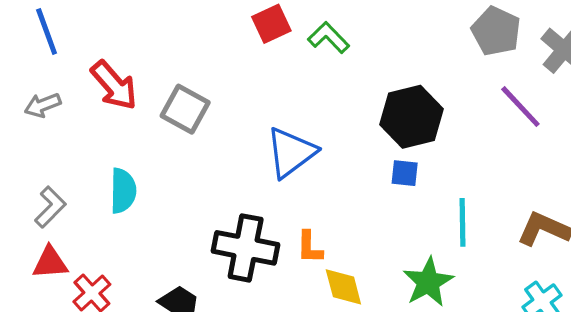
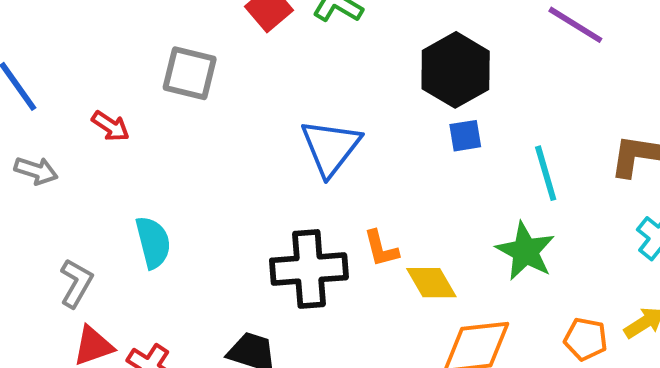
red arrow: (114, 85) -> (111, 126), size x0.6
gray arrow: (43, 105) -> (36, 171), turned -126
gray square: (185, 109) -> (190, 73), moved

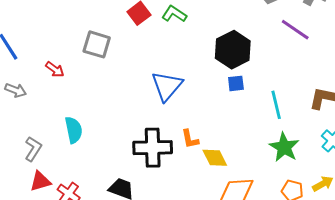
green star: (525, 251) -> (284, 147), moved

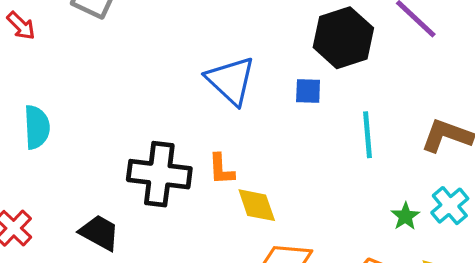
black hexagon: (233, 50) -> (343, 38), moved
blue triangle: (167, 86) -> (231, 80), moved, turned -36
green star: (284, 147) -> (405, 216), moved, size x0.6

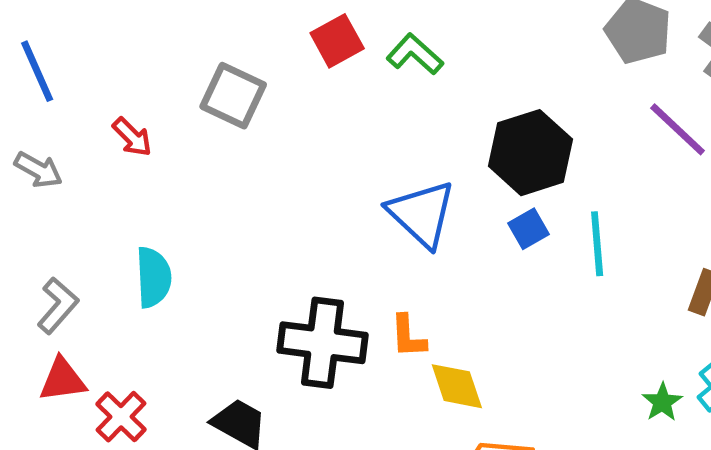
black hexagon: (343, 38) -> (530, 153), moved
blue square: (308, 91) -> (528, 229), turned -32
cyan line: (367, 135) -> (597, 244), moved

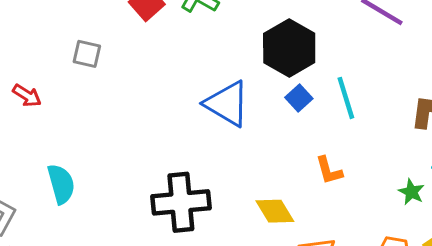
gray square: (233, 96) -> (87, 54), size x0.7
orange L-shape: (408, 336) -> (329, 170), moved

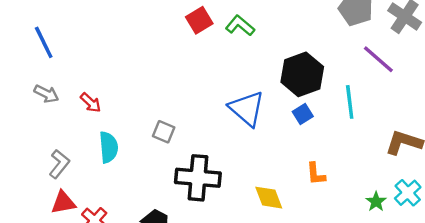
gray square: (87, 54) -> (164, 132), moved
red arrow: (27, 96) -> (91, 103), moved
cyan line: (346, 98) -> (350, 102), moved

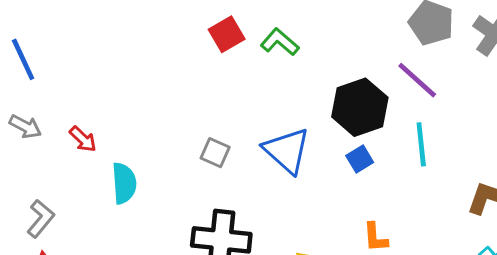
purple line: (378, 59) -> (417, 80), moved
gray square: (164, 132) -> (215, 153), moved
cyan semicircle: (109, 147) -> (124, 183), moved

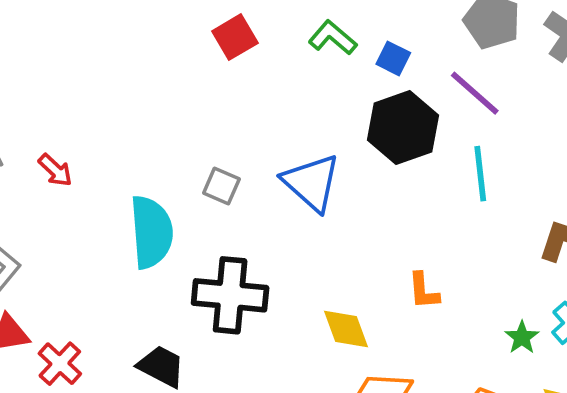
green L-shape: (280, 42) -> (333, 38), moved
blue square: (360, 159) -> (393, 58), moved, turned -32
cyan semicircle: (124, 183) -> (151, 232), moved, size x1.4

